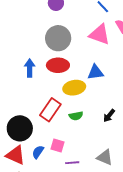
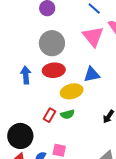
pink triangle: (100, 34) -> (93, 36), turned 35
red rectangle: (50, 110) -> (49, 115), size x0.6
green semicircle: (76, 116) -> (67, 114), moved

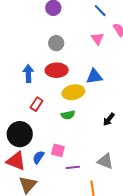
pink triangle: (93, 36) -> (98, 39), size x0.6
gray circle: (52, 43) -> (56, 43), size x0.6
red rectangle: (49, 115) -> (37, 104), moved

